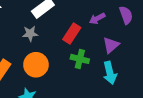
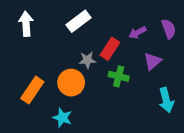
gray star: (30, 34) -> (87, 60), moved
cyan arrow: (110, 73) -> (166, 100), moved

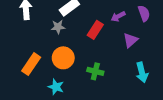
gray star: (87, 60) -> (58, 27), moved
green cross: (119, 76) -> (95, 71), moved

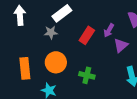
purple arrow: (118, 16) -> (109, 30), moved, turned -32
orange rectangle: (31, 64) -> (25, 68), turned -40

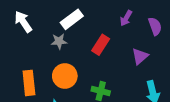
white arrow: (20, 15) -> (23, 22), turned -30
purple arrow: (109, 30) -> (126, 18), moved

